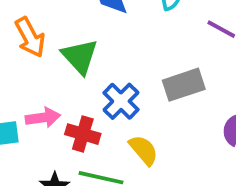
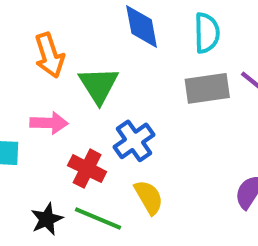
gray rectangle: (184, 85) -> (207, 88), moved
pink arrow: (43, 118) -> (49, 123), moved

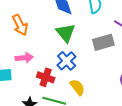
green triangle: (99, 85) -> (66, 33), moved
gray rectangle: (207, 88) -> (103, 42), moved

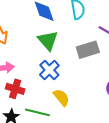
red cross: (46, 77) -> (15, 89), moved

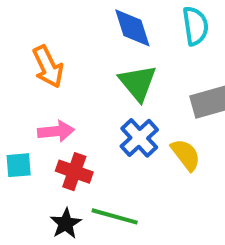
yellow semicircle: (61, 97) -> (186, 155), moved

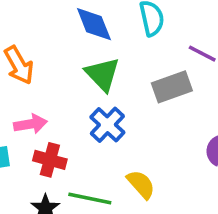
yellow semicircle: (186, 155) -> (141, 184), moved

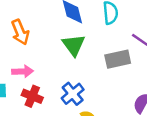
blue cross: (107, 125) -> (73, 94), moved

